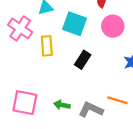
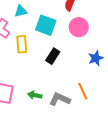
orange line: (117, 100) -> (83, 91), turned 48

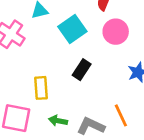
cyan square: (46, 25) -> (72, 29), turned 35
yellow rectangle: (22, 44) -> (41, 88), moved

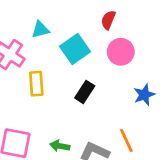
yellow rectangle: (41, 88) -> (36, 84), moved

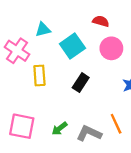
red semicircle: (108, 20) -> (101, 21), turned 84
green arrow: (60, 146) -> (59, 129), turned -49

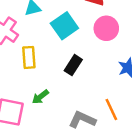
green arrow: (59, 129) -> (40, 97), moved

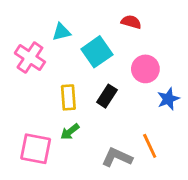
pink circle: (106, 28) -> (145, 69), moved
yellow rectangle: (29, 57) -> (68, 97), moved

